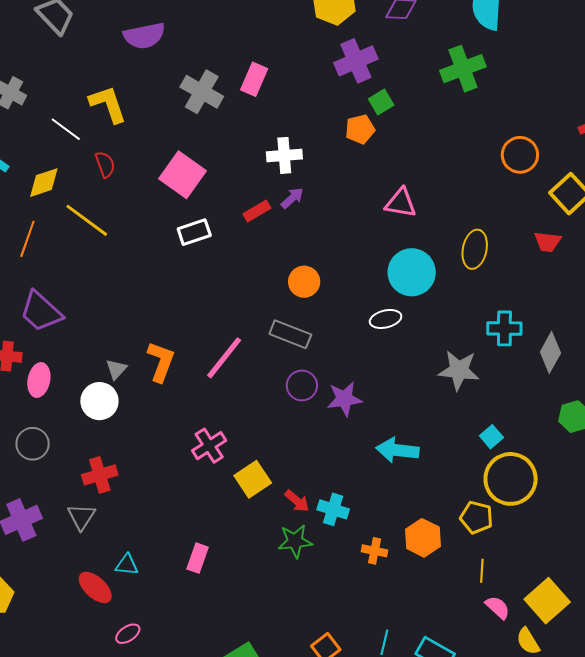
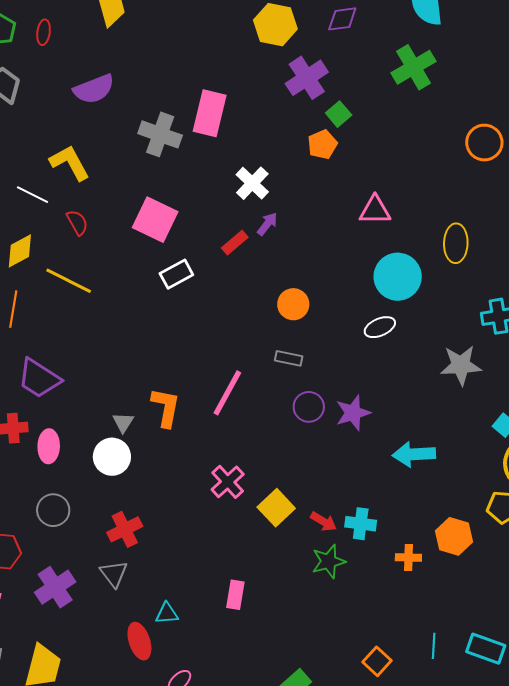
pink rectangle: (254, 79) -> (210, 113), size x1.4
white cross: (284, 155) -> (252, 183), turned -32
gray rectangle: (290, 334) -> (289, 358), size x0.7
red ellipse: (95, 587) -> (139, 641), turned 39

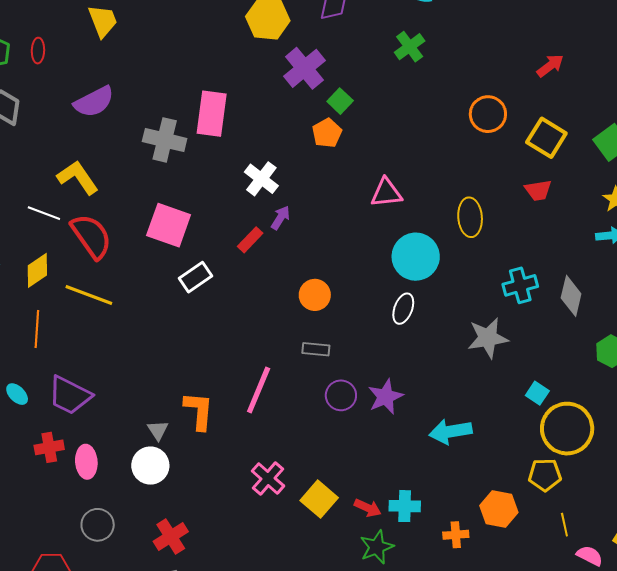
green cross: (413, 67) -> (410, 47), size x0.7
red semicircle: (77, 222) -> (91, 236), size x1.8
white ellipse: (380, 327) -> (403, 309), turned -40

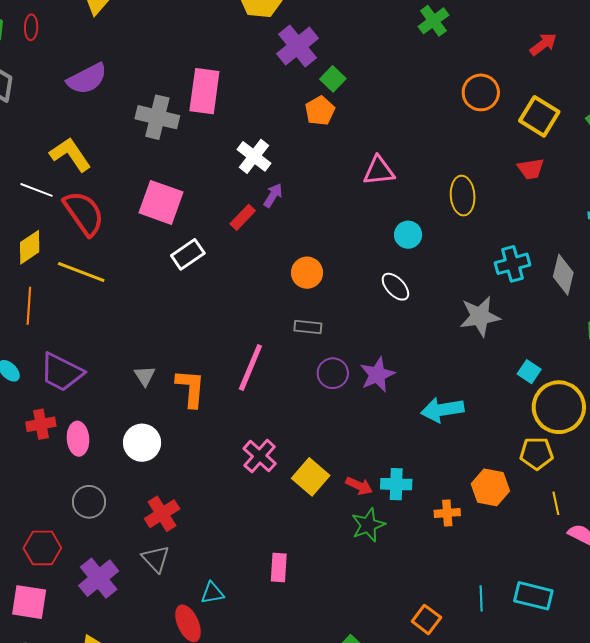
green cross: (410, 47) -> (433, 21), moved
cyan circle: (416, 257) -> (408, 235), size x0.6
white ellipse: (403, 309) -> (395, 287), turned -64
gray triangle: (158, 430) -> (145, 376), moved

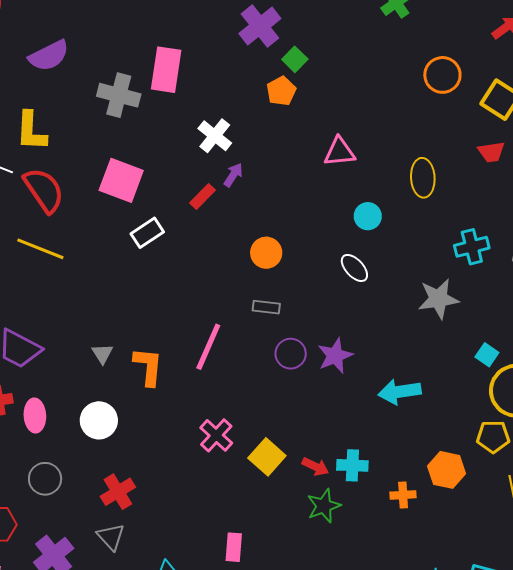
yellow L-shape: (70, 154) -> (31, 131), turned -144

